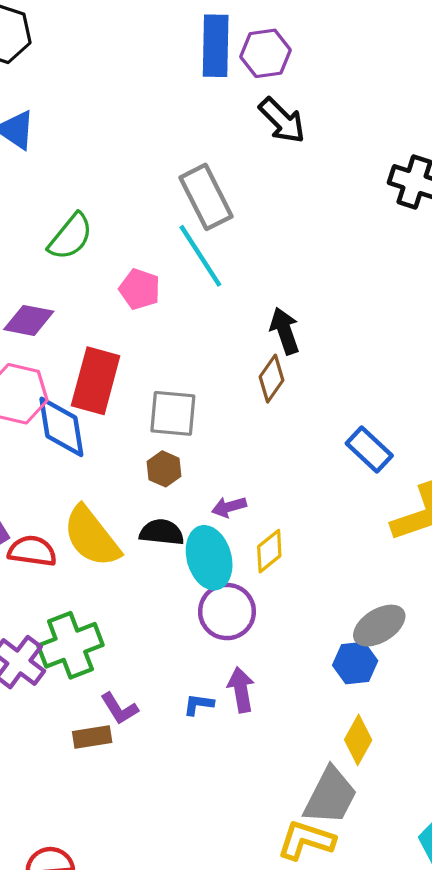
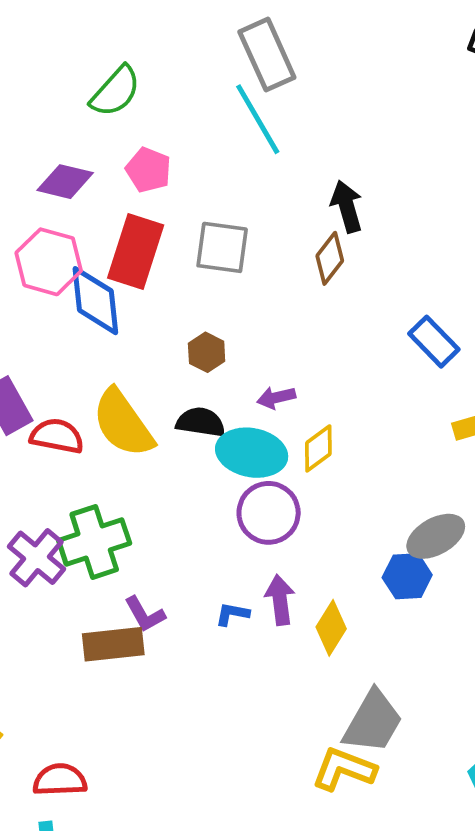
pink pentagon: (140, 289) -> (148, 170), moved
gray square: (173, 413) -> (222, 247), moved
cyan ellipse: (209, 558) -> (252, 453), turned -66
brown rectangle: (92, 737) -> (113, 644), size x1.4
yellow diamond: (358, 740) -> (331, 628), moved

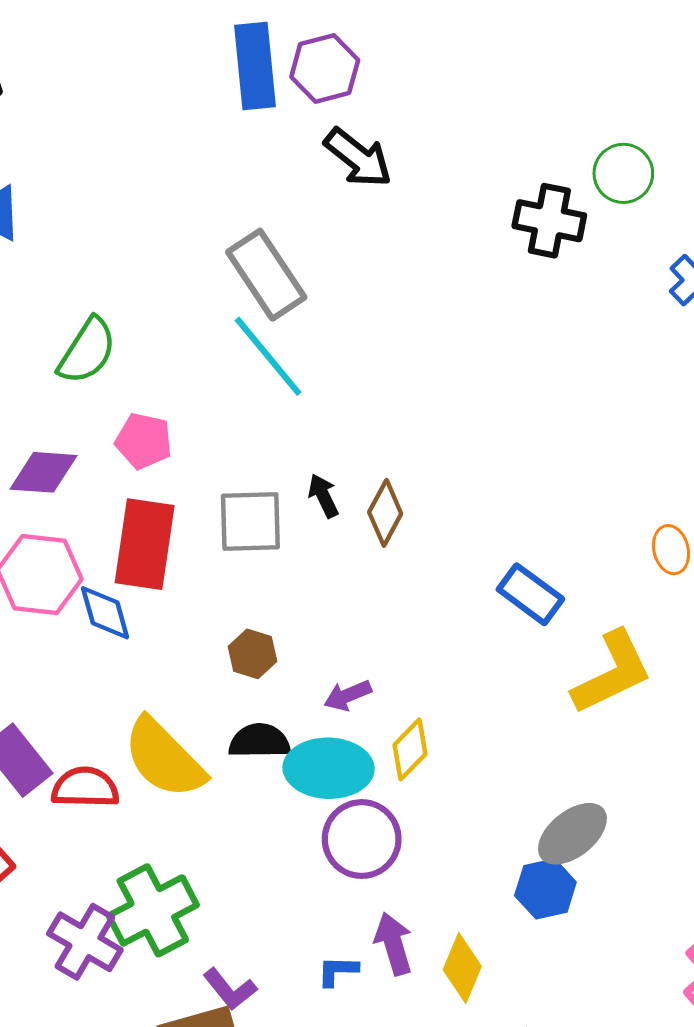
black arrow: (347, 206) -> (323, 496), moved, size x0.7
blue diamond: (95, 301) -> (105, 613), size x0.7

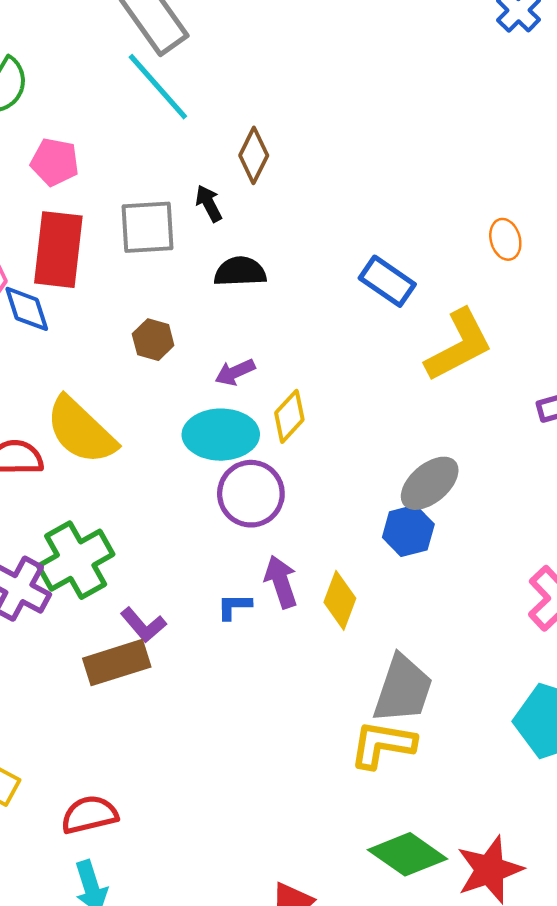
brown diamond: (385, 513) -> (254, 155), moved
black semicircle: (260, 741) -> (240, 272), moved

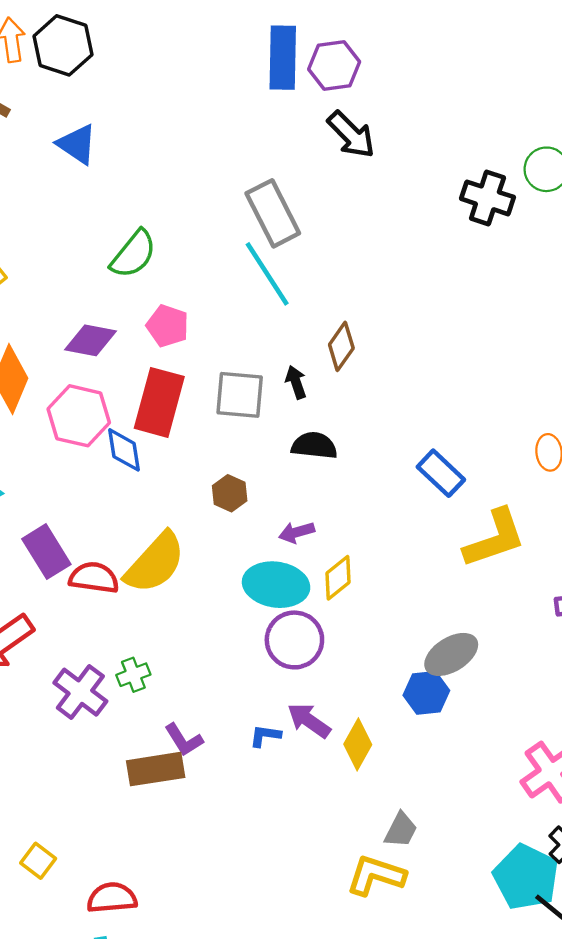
yellow semicircle: (81, 431) -> (155, 563), turned -100
green cross: (76, 560) -> (133, 675), size x0.5
purple arrow: (281, 582) -> (309, 720), turned -45
gray trapezoid: (403, 689) -> (401, 830), size x0.6

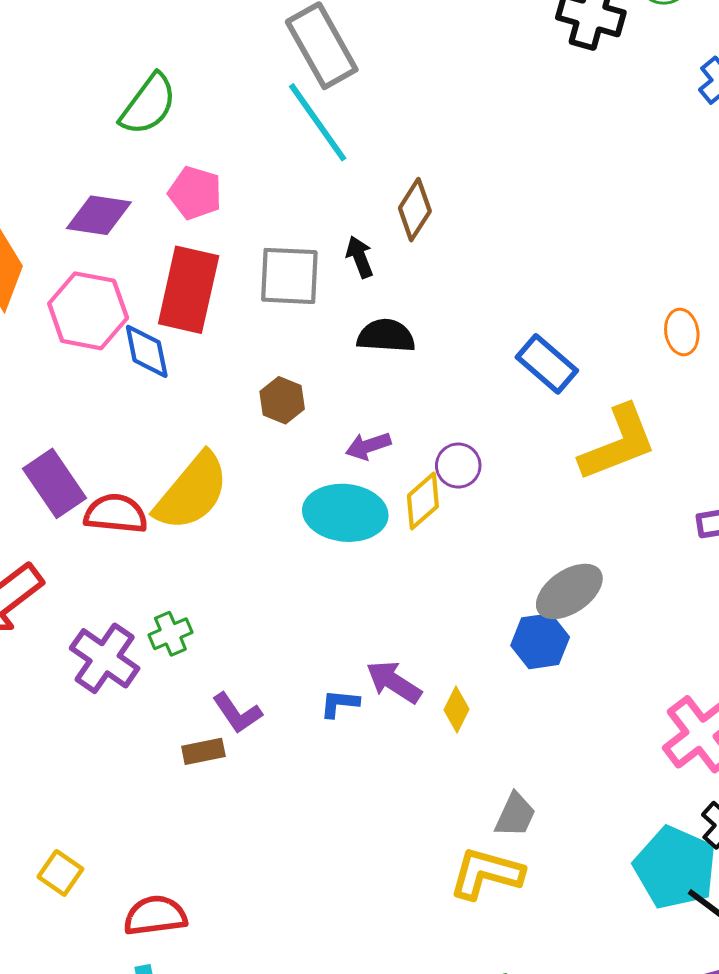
purple circle: (294, 640) -> (458, 466), moved, size x0.6
yellow diamond: (358, 744) -> (457, 710), size x0.7
brown rectangle: (156, 769) -> (203, 751), size x0.6

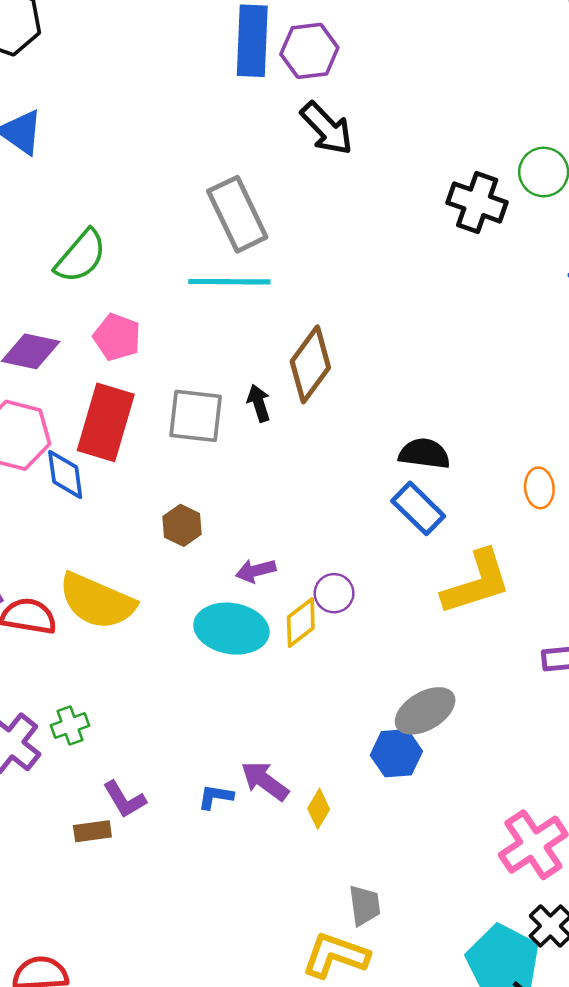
cyan line: (318, 122) -> (229, 282), turned -58
brown diamond: (415, 210) -> (310, 364), size x1.4
black semicircle: (386, 336) -> (424, 454), moved
yellow semicircle: (192, 492) -> (97, 601), turned 70
gray trapezoid: (515, 815) -> (364, 905), turned -36

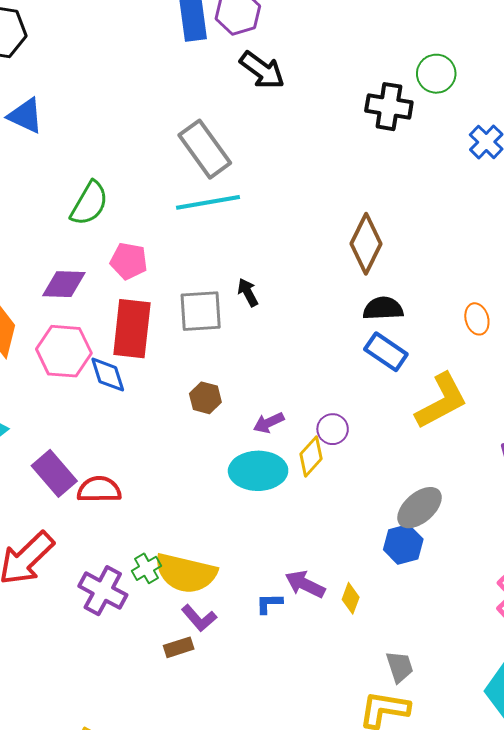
brown diamond: (310, 364) -> (366, 244), moved
yellow semicircle: (97, 601) -> (186, 573), moved

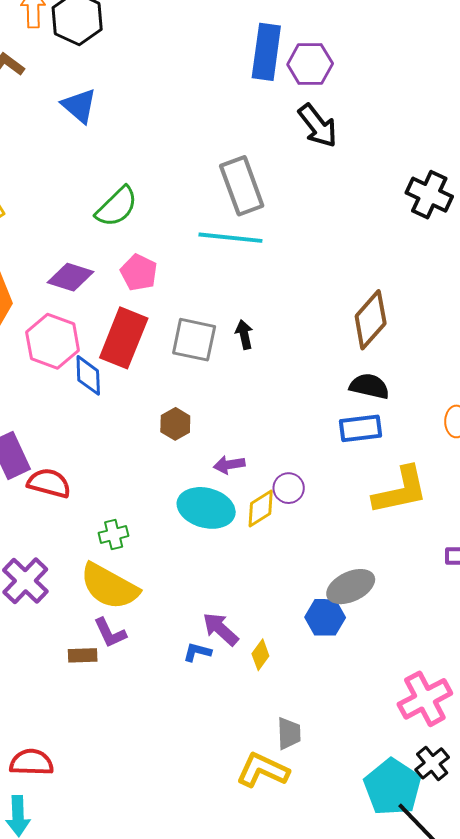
blue rectangle: (386, 352) -> (360, 428), turned -57
green cross: (146, 568) -> (114, 534), moved
blue L-shape: (269, 603) -> (197, 652), moved

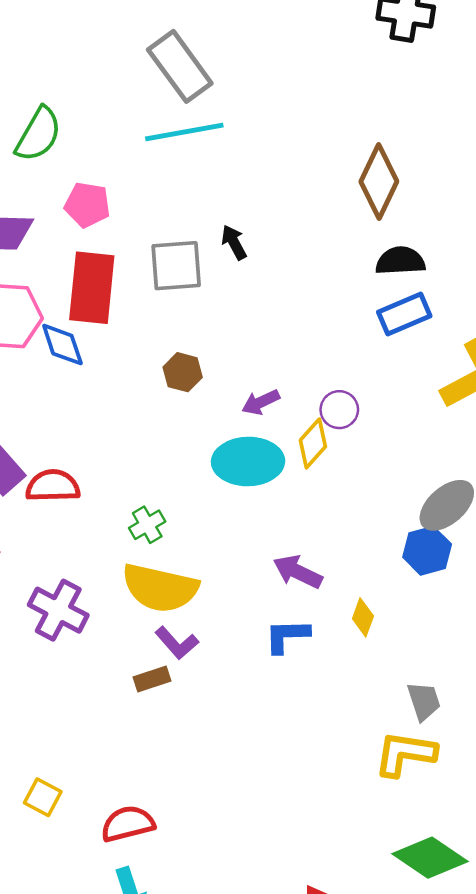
purple arrow: (221, 629) -> (298, 572), moved
blue L-shape: (197, 652) -> (287, 636), size x1.4

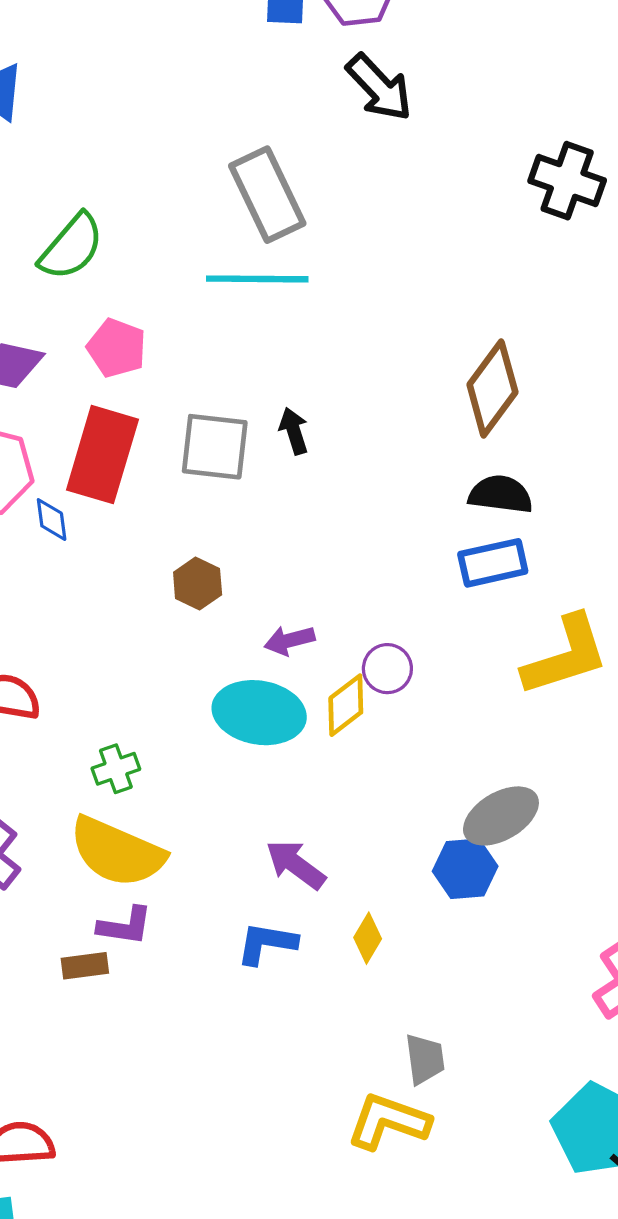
blue diamond: (62, 345) -> (52, 520), size x0.7
purple L-shape: (177, 643) -> (125, 926), turned -51

